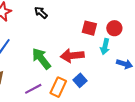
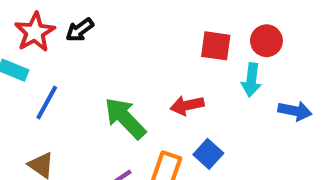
black arrow: (41, 13) -> (80, 30), moved, turned -72
red arrow: (72, 56) -> (187, 105), size x0.7

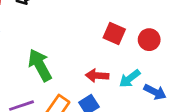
cyan arrow: (251, 80) -> (130, 79), moved, turned 30
red arrow: (187, 105) -> (97, 76), moved

